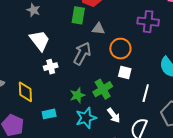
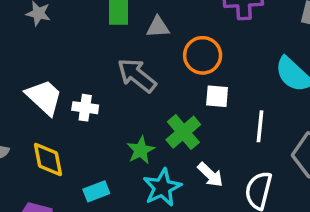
white trapezoid: (40, 41) -> (44, 97), moved
gray arrow: (82, 53) -> (137, 75), turned -70
white cross: (51, 67) -> (85, 108), turned 32

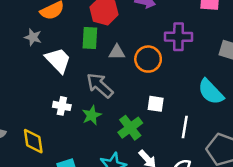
orange circle: (203, 55) -> (148, 59), moved
white trapezoid: (44, 97) -> (58, 60), moved
green star: (141, 150) -> (92, 115), moved

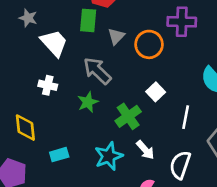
gray triangle: (117, 52) -> (116, 36), turned -48
white square: (156, 104) -> (156, 92), turned 36
white cross: (62, 106) -> (48, 85), moved

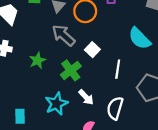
gray arrow: (97, 71) -> (64, 35), moved
cyan rectangle: (59, 155) -> (20, 116), moved, turned -72

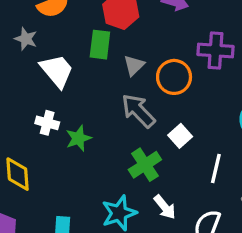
green star: (37, 60) -> (78, 138), moved

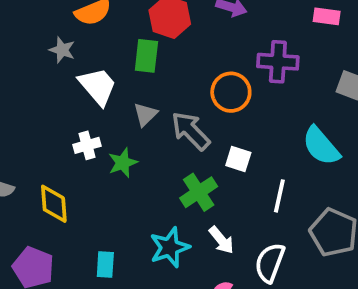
gray triangle: (134, 65) -> (145, 114), moved
white cross: (47, 123) -> (87, 145), turned -30
white square: (180, 136) -> (238, 159), turned -30

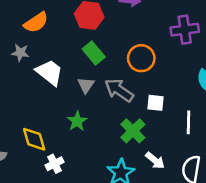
green rectangle: (146, 56) -> (94, 53), moved, turned -35
purple cross: (278, 62) -> (185, 30), moved
white cross: (87, 145) -> (54, 164), moved
yellow diamond: (54, 204) -> (34, 139), moved

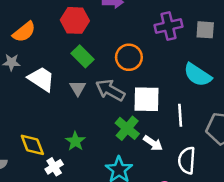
white square: (155, 103) -> (147, 99), size x1.6
green star: (77, 121) -> (75, 141), moved
white arrow: (155, 161) -> (153, 143), moved

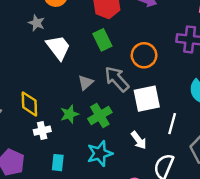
gray triangle: (78, 88) -> (86, 82), moved
white square: (147, 99) -> (147, 99), turned -32
green cross: (127, 128) -> (100, 115), moved

